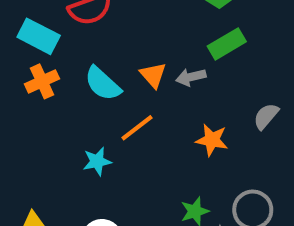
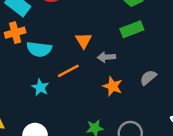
gray arrow: (191, 77) -> (106, 57), moved
cyan semicircle: (103, 84) -> (39, 49), moved, turned -45
cyan star: (97, 161) -> (40, 87), turned 30

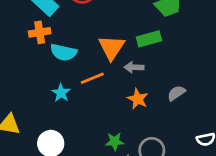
green rectangle: (132, 29) -> (149, 39), moved
orange triangle: (84, 40) -> (112, 47), size x1.5

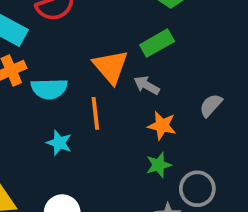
gray arrow: (134, 67) -> (147, 85), turned 42
orange line: (92, 78) -> (95, 113), turned -60
green star: (115, 141) -> (159, 165), moved

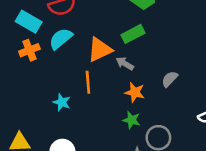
orange triangle: (111, 67) -> (100, 50), turned 44
cyan semicircle: (49, 89) -> (61, 39), moved, turned 140
green star: (159, 165) -> (132, 120), turned 30

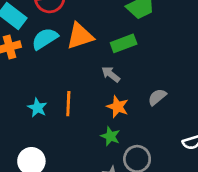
orange triangle: (100, 50) -> (80, 36), moved
orange line: (88, 82) -> (68, 104), moved

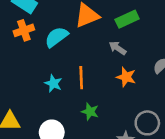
cyan semicircle: (45, 39) -> (56, 37), moved
green star: (110, 136) -> (90, 112), moved

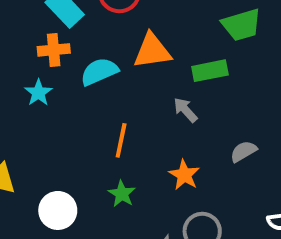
orange star: (126, 77) -> (184, 175), moved
cyan star: (53, 83) -> (38, 93), moved

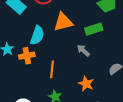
orange cross: (54, 50) -> (27, 56), moved
cyan semicircle: (99, 72) -> (37, 35), turned 138

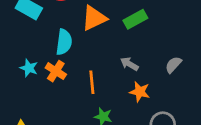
gray arrow: (83, 50) -> (129, 64), moved
orange cross: (27, 56) -> (56, 71), turned -35

